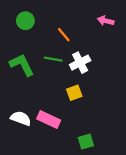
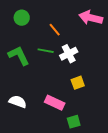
pink arrow: (106, 21) -> (91, 18), size x1.6
yellow square: (74, 93) -> (78, 83), moved
pink rectangle: (49, 120) -> (55, 103), moved

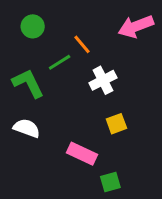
pink arrow: (91, 18) -> (136, 26), turned -35
green line: (46, 51) -> (60, 62), moved, turned -42
white semicircle: (18, 102) -> (27, 128), moved

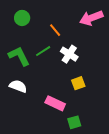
green line: (60, 62) -> (43, 51), moved
white cross: (103, 80) -> (69, 54), turned -30

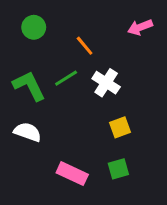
pink arrow: (91, 18) -> (140, 27), size x0.7
pink rectangle: (55, 103) -> (72, 174), moved
green square: (74, 122) -> (118, 169), moved

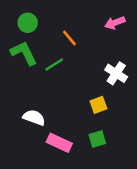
white cross: (106, 83) -> (116, 73), moved
green L-shape: (29, 86) -> (24, 53), moved
white semicircle: (28, 132) -> (34, 118), moved

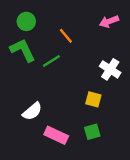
yellow square: (98, 105) -> (93, 99), turned 35
white semicircle: (34, 118) -> (32, 111), turned 120

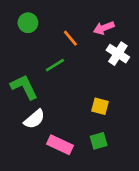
pink arrow: (109, 21) -> (104, 28), moved
green L-shape: (23, 50) -> (24, 87), moved
white cross: (110, 69) -> (118, 54), moved

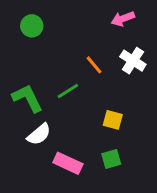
pink arrow: (104, 28) -> (123, 19), moved
orange line: (70, 38) -> (94, 65), moved
green line: (55, 65) -> (68, 91), moved

